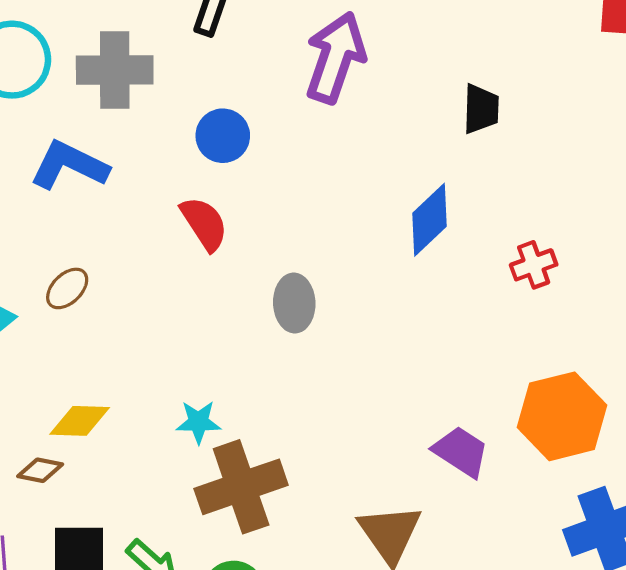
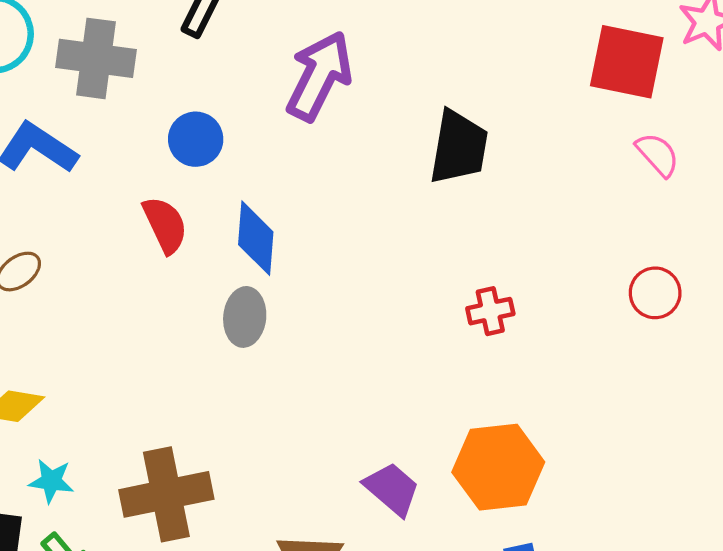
black trapezoid: (481, 109) -> (459, 147), size x1.5
blue diamond: (430, 220) -> (256, 238), moved, turned -50
cyan star: (198, 422) -> (51, 481), moved

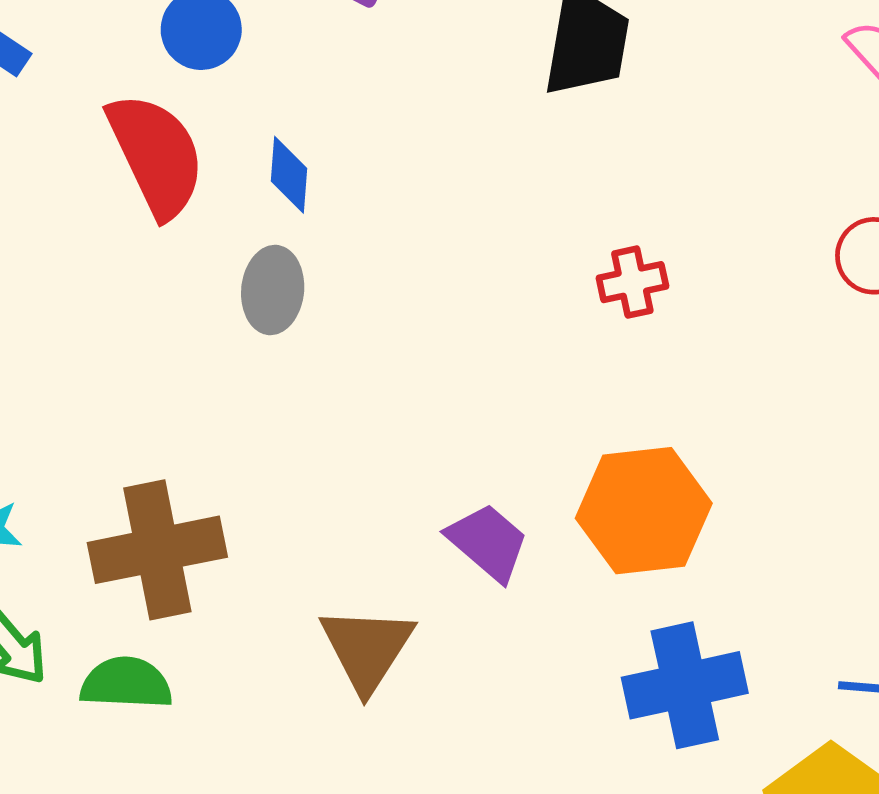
red semicircle: (165, 225) -> (156, 155), size x1.5
blue diamond: (256, 238) -> (289, 175), size x0.7

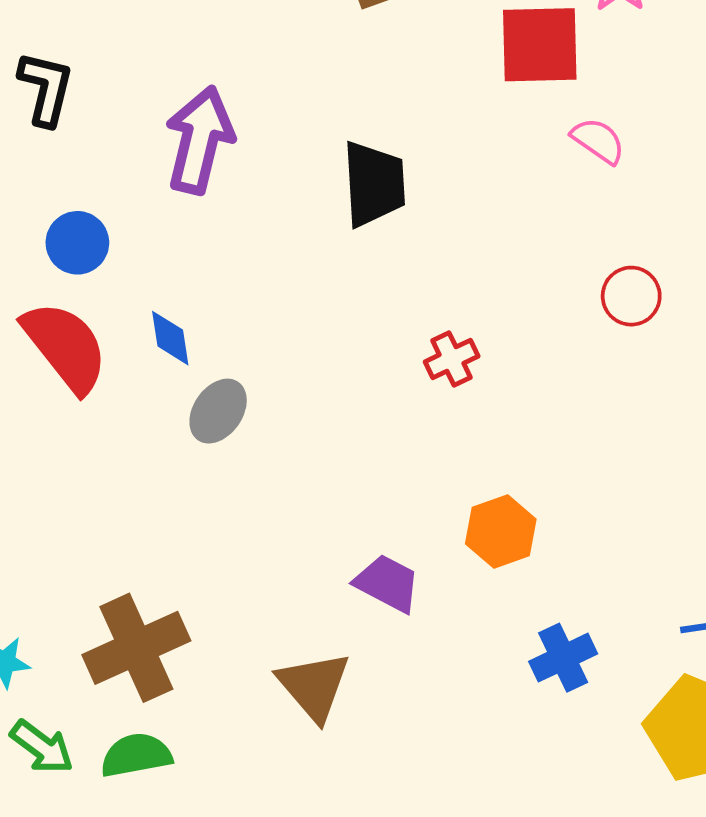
gray ellipse: (273, 290) -> (218, 411), moved, turned 42
orange hexagon: (644, 511) -> (501, 531), size x0.7
blue cross: (685, 685) -> (563, 658), size x0.7

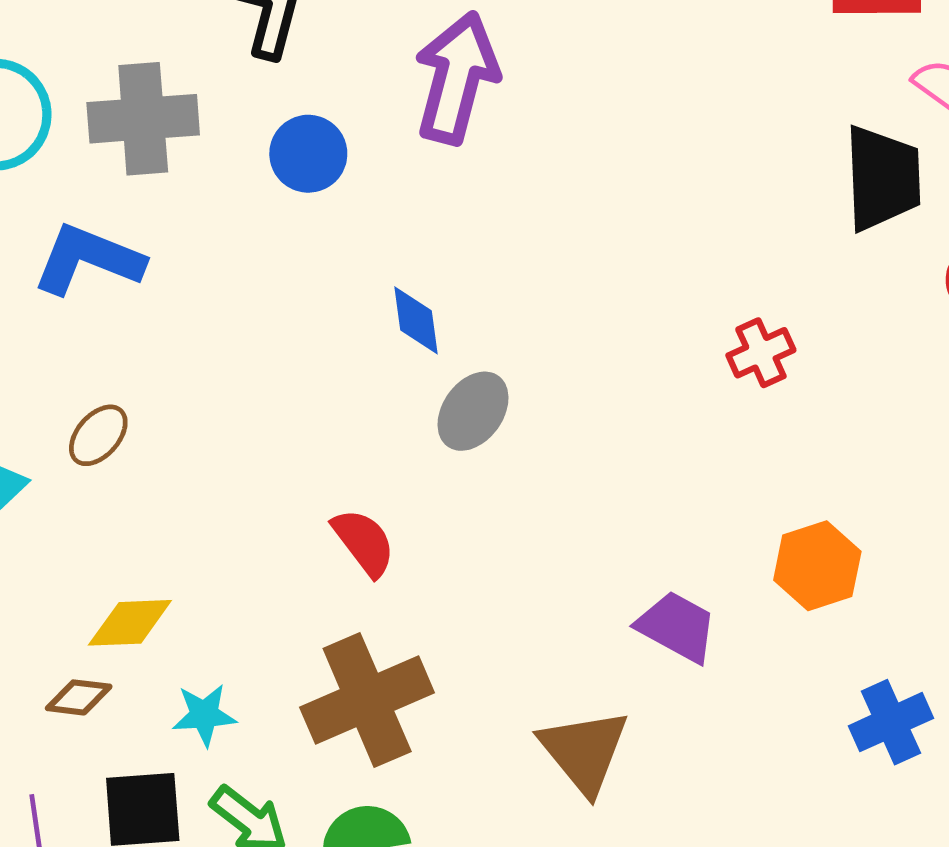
black trapezoid: (374, 184) -> (883, 178), moved
blue circle: (77, 243) -> (308, 154), moved
red semicircle: (65, 347) -> (364, 542), moved, size x0.6

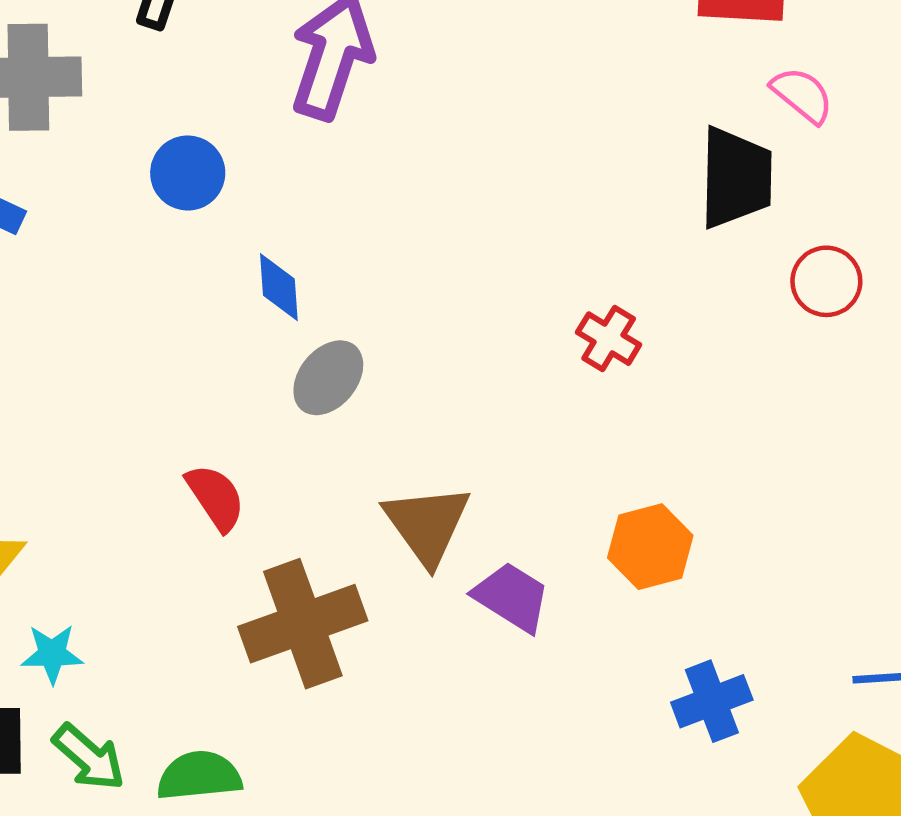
blue circle: (308, 154) -> (188, 173), moved
red cross: (761, 353) -> (609, 339), turned -38
brown cross: (367, 700) -> (303, 624), moved
brown triangle: (584, 751) -> (427, 525), moved

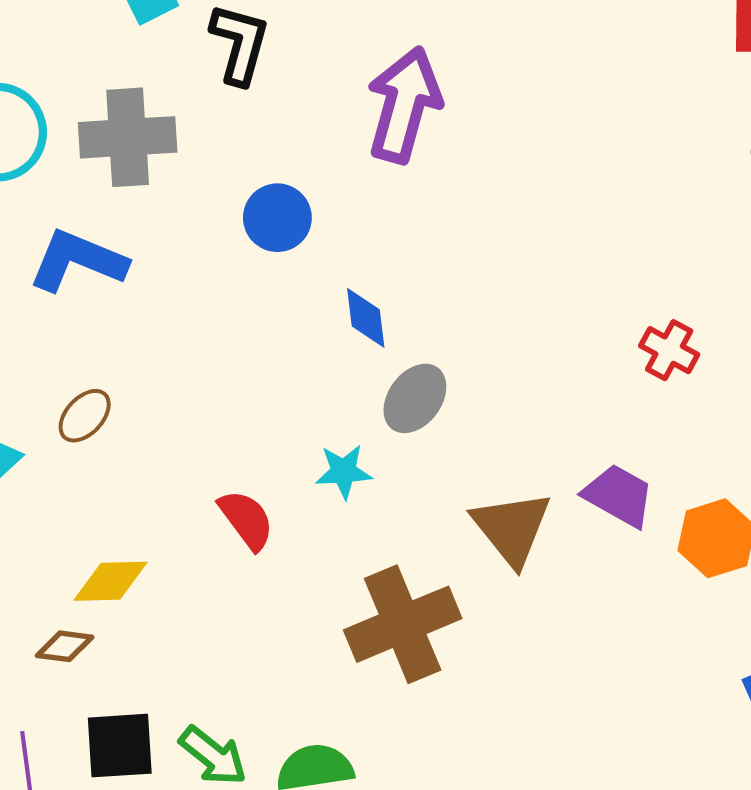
red semicircle: (216, 497) -> (246, 520), moved
purple trapezoid: (512, 597) -> (619, 496), moved
cyan star: (52, 654) -> (344, 472), moved

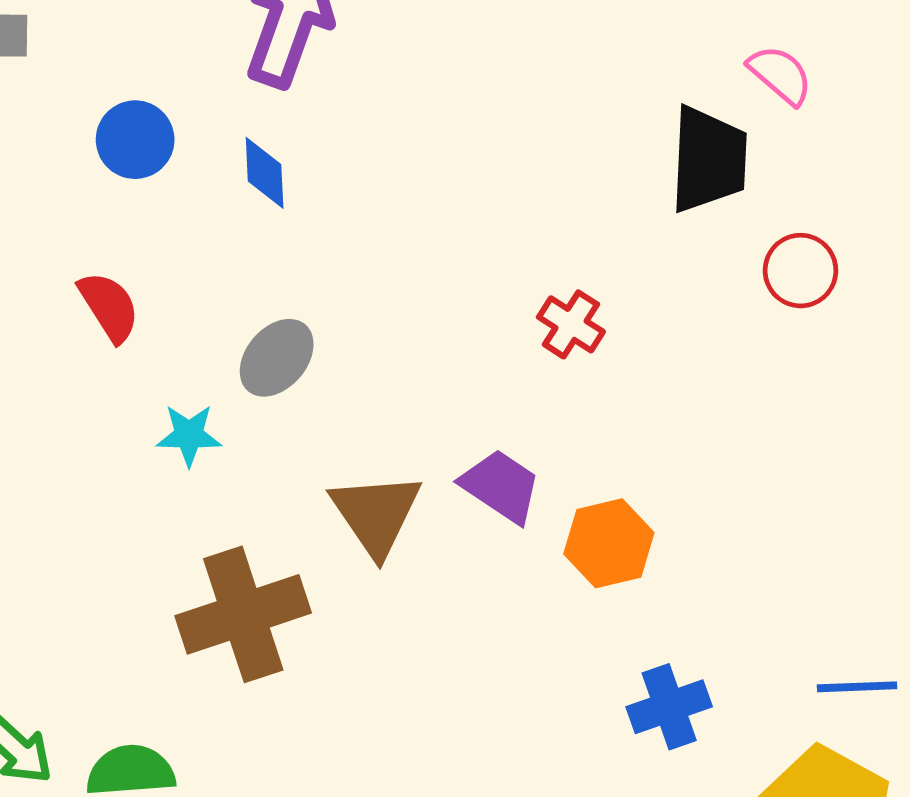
blue diamond: (366, 318) -> (265, 173), moved
red semicircle: (246, 520) -> (109, 307), moved

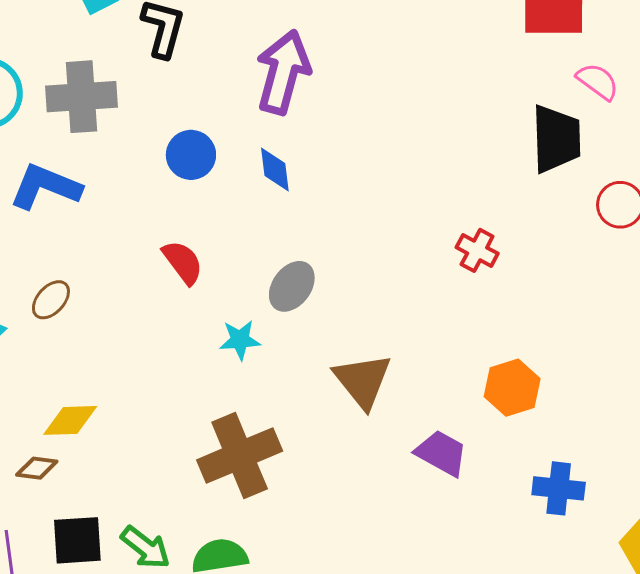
purple trapezoid: (501, 486) -> (441, 453), moved
brown cross: (243, 614) -> (240, 455), moved
blue cross: (669, 707) -> (559, 488), turned 30

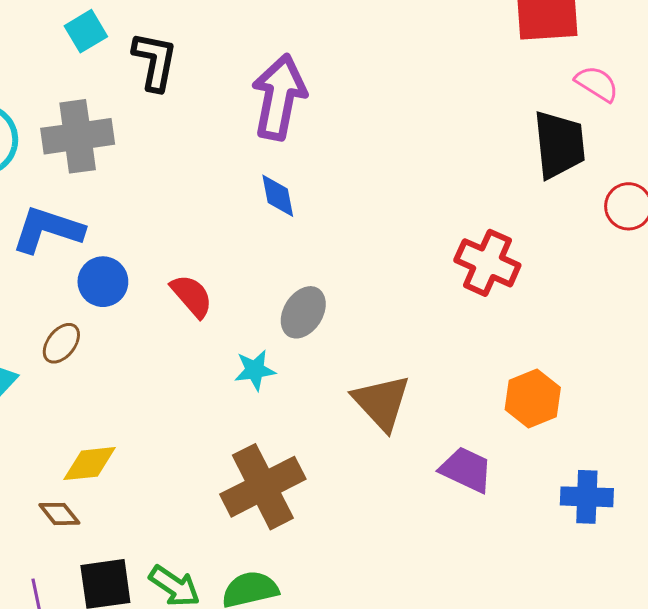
blue circle: (191, 155) -> (103, 282), moved
red cross: (477, 250) -> (487, 263), size x1.5
brown diamond: (37, 468) -> (59, 514), turned 48

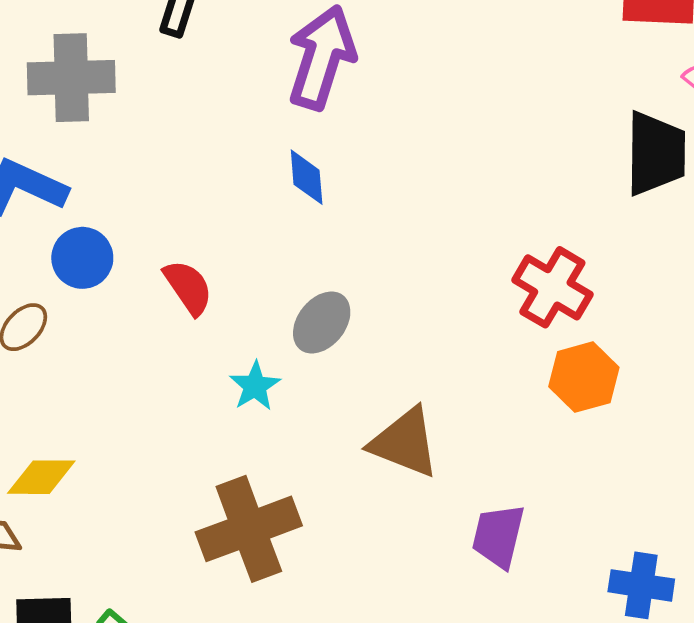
cyan star: (255, 370) -> (255, 386), turned -30
orange hexagon: (533, 399) -> (584, 377), moved
brown triangle: (382, 402) -> (405, 443), turned -32
purple trapezoid: (466, 470) -> (498, 536), turned -108

